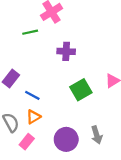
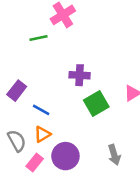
purple cross: (66, 51) -> (80, 75), moved
purple circle: (66, 139) -> (65, 156), moved

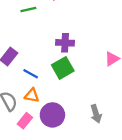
green square: (96, 103) -> (63, 68), moved
orange triangle: (42, 134) -> (32, 95), turned 42

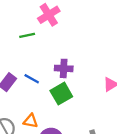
blue line: (31, 74) -> (32, 79), moved

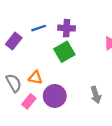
blue line: (32, 79) -> (39, 28), moved, turned -48

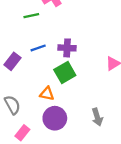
orange triangle: (35, 78) -> (47, 94), moved
pink rectangle: (29, 101) -> (22, 133), moved

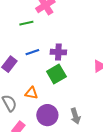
orange triangle: (47, 94) -> (31, 93), moved
gray arrow: (97, 117) -> (75, 116), moved

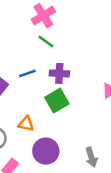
green line: (26, 23) -> (46, 41), moved, turned 48
gray arrow: (75, 116) -> (91, 157), moved

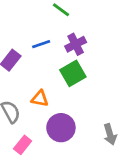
purple cross: (59, 73) -> (76, 44), turned -30

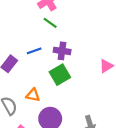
purple cross: (76, 44) -> (62, 51), turned 35

